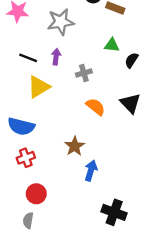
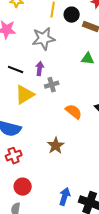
gray cross: (84, 73) -> (52, 85), moved
blue arrow: (91, 171) -> (65, 197), moved

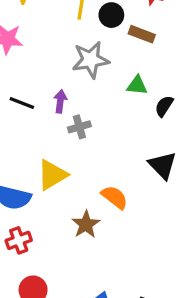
gray star: (44, 39) -> (91, 60), moved
yellow triangle: (25, 95) -> (52, 175), moved
orange semicircle: (74, 112) -> (115, 197), moved

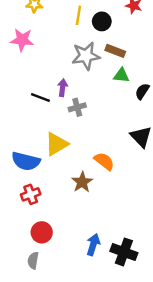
brown rectangle: (142, 34) -> (115, 51), moved
black line: (22, 103) -> (40, 97), moved

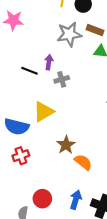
orange semicircle: (104, 161) -> (83, 162), moved
red circle: (42, 232) -> (42, 199), moved

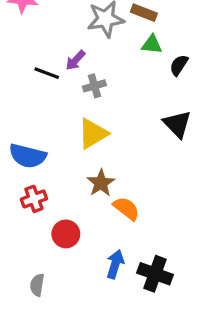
purple arrow: (49, 62) -> (75, 60), turned -144
yellow triangle: (43, 112) -> (93, 134), moved
red circle: (42, 199) -> (66, 234), moved

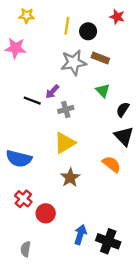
green triangle: (152, 44) -> (103, 90), moved, turned 40
black semicircle: (179, 65) -> (123, 109), moved
red cross: (34, 199) -> (23, 199), moved, turned -30
orange semicircle: (126, 208) -> (112, 164), moved

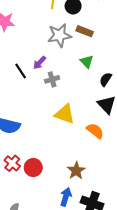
black line: (32, 101) -> (21, 71), turned 35
yellow triangle: (65, 143) -> (65, 114), moved, turned 50
brown star: (70, 178) -> (76, 171), moved
red circle: (46, 213) -> (33, 168), moved

